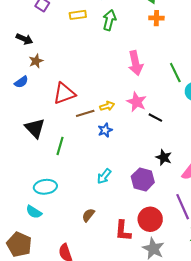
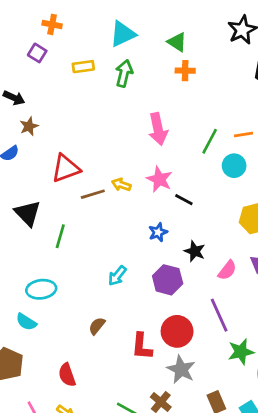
green line: (175, 73) -> (210, 141), turned 54
yellow arrow: (107, 106) -> (121, 185), turned -144
blue star: (105, 130) -> (158, 232), moved

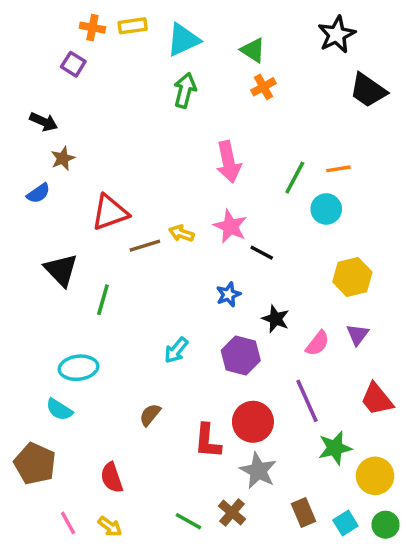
yellow rectangle: (83, 67) -> (133, 26), moved
orange cross: (185, 71) -> (263, 87), turned -30

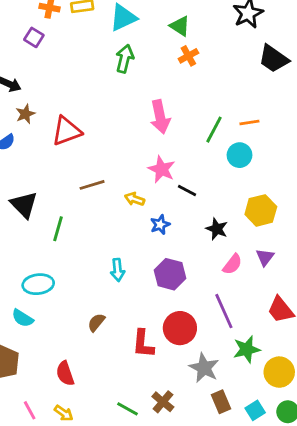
red triangle: (110, 212) -> (67, 131), moved
yellow arrow: (181, 233) -> (135, 199), moved
black star: (276, 319) -> (217, 229), moved
cyan arrow: (176, 350) -> (118, 270), turned -45
gray star: (258, 471) -> (204, 368), moved

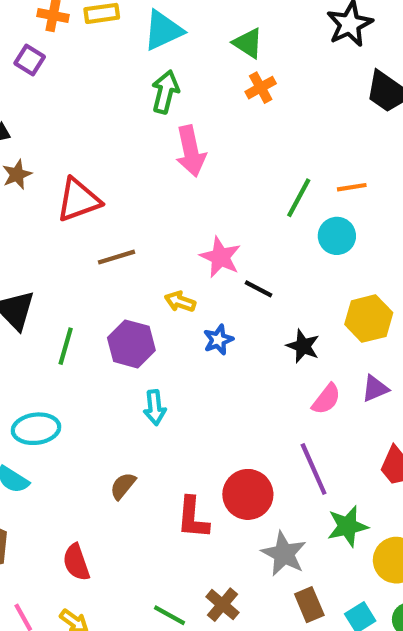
pink arrow: (160, 117) -> (191, 151), moved
brown line: (92, 185) -> (117, 257), moved
purple triangle: (265, 257) -> (375, 388), turned 30
purple hexagon: (170, 274) -> (131, 344), moved

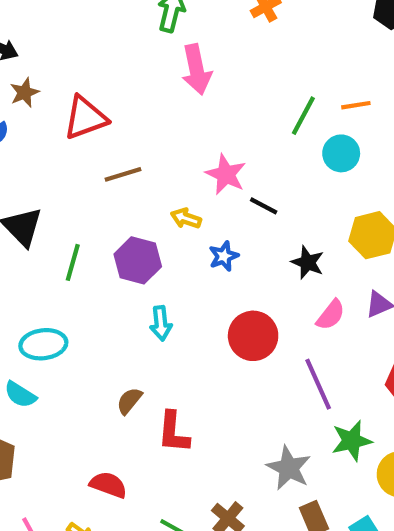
red circle: (248, 494) -> (253, 336), moved
red L-shape: (193, 518) -> (173, 432), moved
red semicircle: (76, 562) -> (108, 485), moved, turned 129

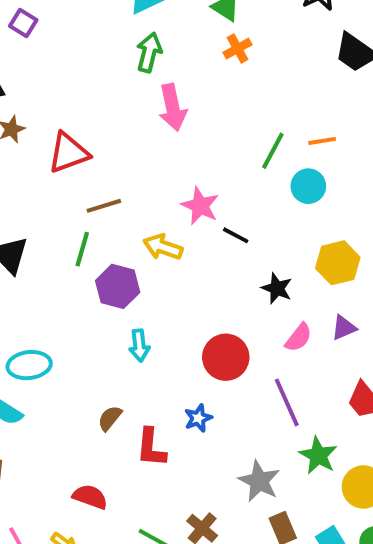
yellow arrow: (186, 218) -> (163, 247), size x1.4
blue star: (224, 256) -> (198, 418), moved
green line: (73, 262) -> (82, 249), moved
green star: (352, 441) -> (318, 455), turned -30

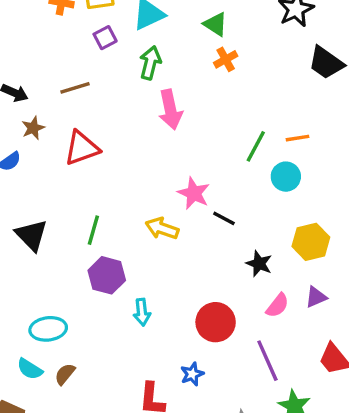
purple square: (23, 23) -> (105, 38), moved, turned 30
brown line: (104, 206) -> (75, 88), moved
purple hexagon: (118, 286) -> (107, 275), moved
brown semicircle: (110, 418) -> (65, 374), moved

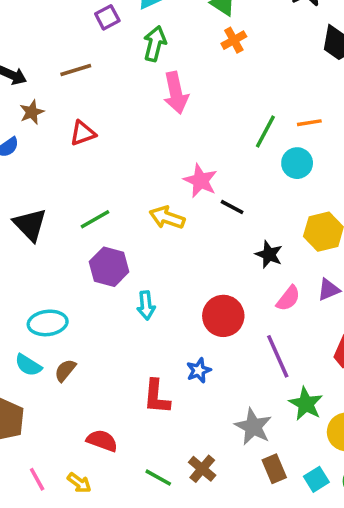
red triangle: (82, 148) -> (83, 133), size x0.7
green line: (93, 230) -> (95, 219), turned 44

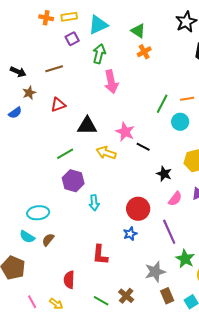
black triangle: (30, 225) -> (87, 126), moved, turned -45
blue star: (199, 370) -> (130, 234), moved
gray star: (253, 427) -> (155, 272), turned 30
red semicircle: (102, 441) -> (69, 280), turned -108

